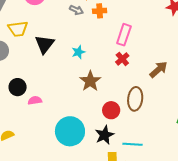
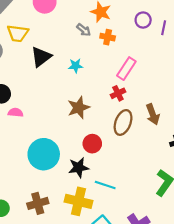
cyan star: (78, 52) -> (76, 66), moved
brown arrow: (158, 70) -> (153, 114), turned 96
brown ellipse: (135, 99) -> (123, 122), moved

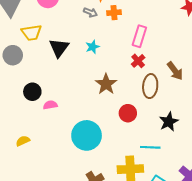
black star: (79, 168) -> (169, 122), moved

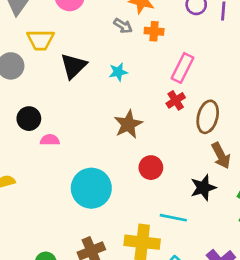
brown arrow: (175, 71) -> (221, 156), moved
brown ellipse: (150, 86) -> (208, 117), moved

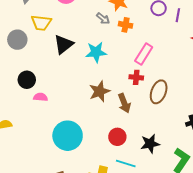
cyan star: (118, 72) -> (96, 52), size x1.5
red cross: (176, 100) -> (136, 77), turned 32
brown arrow: (221, 156) -> (124, 103), moved
red circle: (151, 168) -> (117, 137), moved

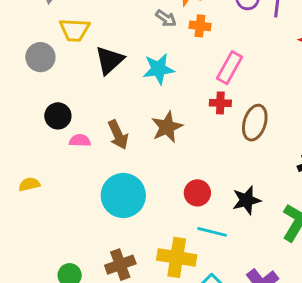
brown arrow: (124, 103) -> (118, 135), moved

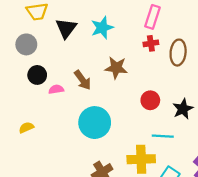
gray circle: (40, 57) -> (26, 44), moved
brown star: (167, 127) -> (116, 68), turned -30
red circle: (197, 193) -> (150, 100), moved

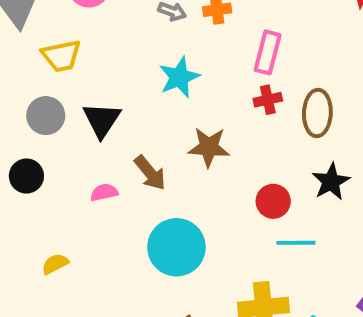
black triangle: (66, 28) -> (102, 120), moved
black circle: (37, 75) -> (26, 176), moved
black star: (183, 109) -> (331, 182), moved
cyan line: (163, 136) -> (296, 243), moved

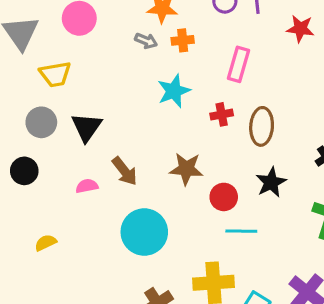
pink rectangle: (268, 52) -> (239, 64), moved
cyan star: (179, 77) -> (174, 91), moved
brown star: (209, 147) -> (186, 169), moved

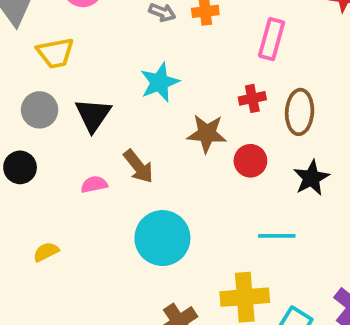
cyan star: (174, 91) -> (160, 82), moved
brown star: (186, 169) -> (207, 134), moved
red circle: (224, 197) -> (250, 161), moved

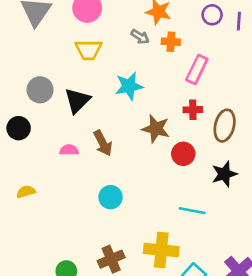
pink rectangle: (272, 39) -> (197, 69), moved
yellow trapezoid: (55, 53) -> (88, 50), moved
cyan circle: (162, 238) -> (110, 197), size x0.6

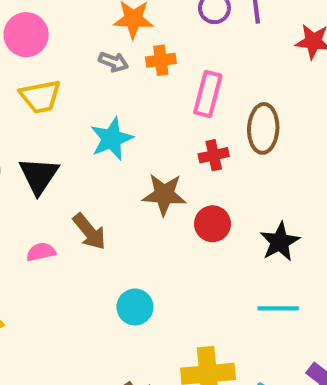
brown ellipse: (225, 126) -> (263, 128), moved
cyan circle: (110, 197) -> (135, 307), moved
cyan line: (192, 211) -> (278, 308), moved

